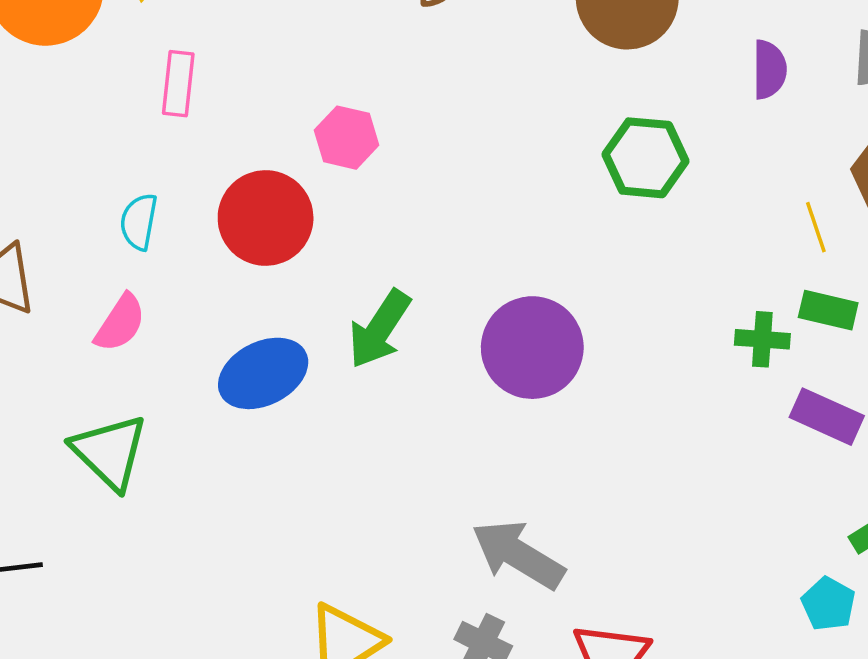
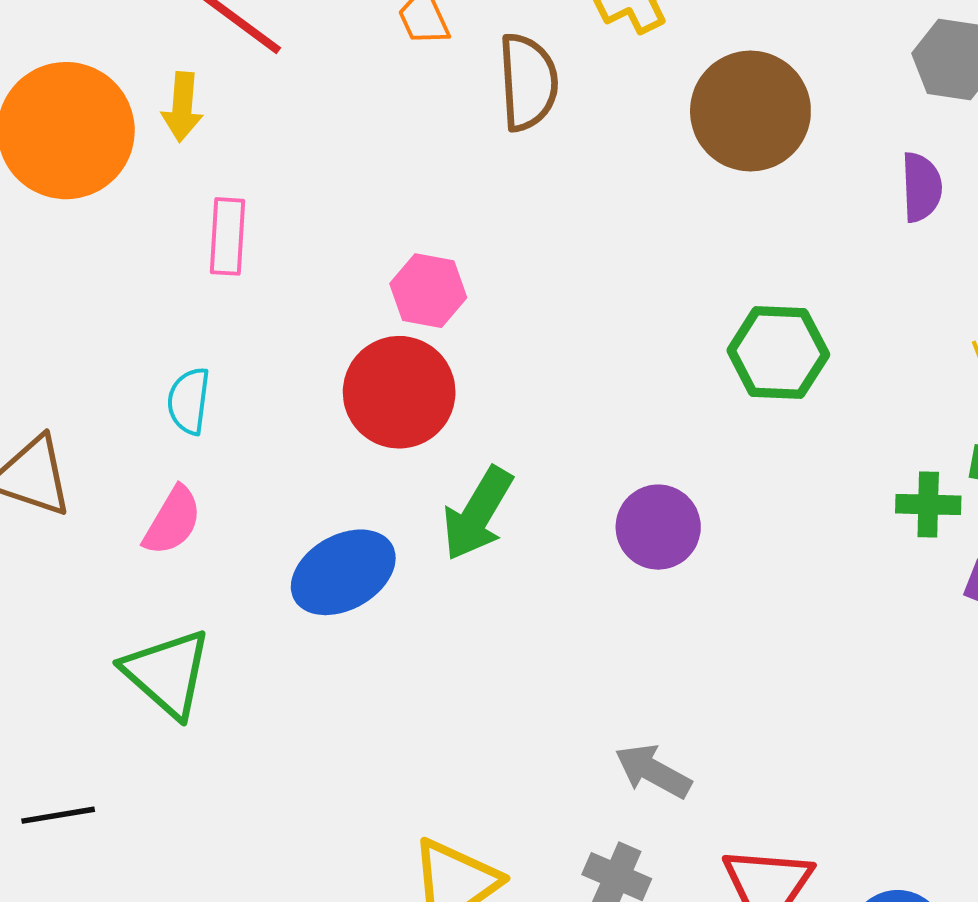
green hexagon: (645, 158) -> (778, 352), moved
red circle: (266, 218) -> (399, 392), moved
purple circle: (532, 348) -> (658, 527), size x0.7
gray arrow: (518, 555) -> (653, 771), size x0.7

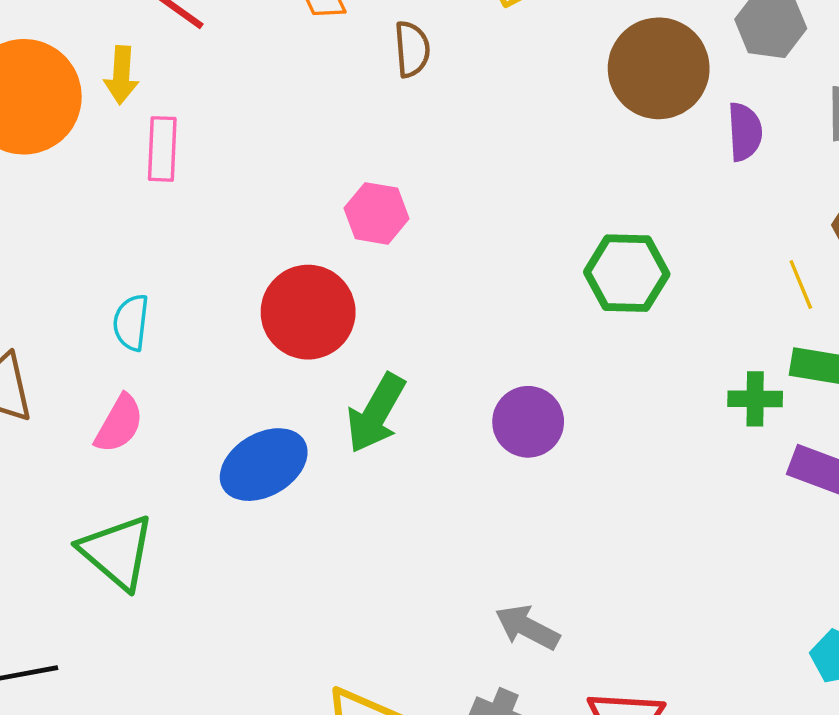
brown semicircle: (528, 82) -> (412, 49), size x0.7
brown circle: (750, 111) -> (659, 68), moved
pink rectangle: (227, 236) -> (162, 149), moved
pink hexagon: (428, 291) -> (377, 213), moved

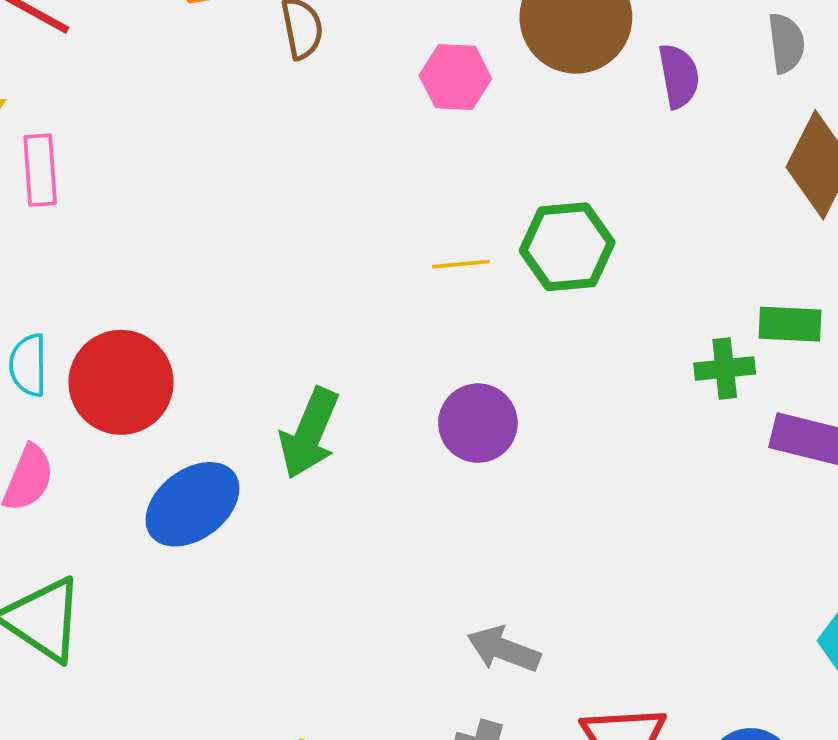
pink hexagon: (377, 213) -> (455, 77), moved
yellow line: (801, 285) -> (461, 264), moved, turned -66
red circle: (308, 312) -> (121, 382), moved

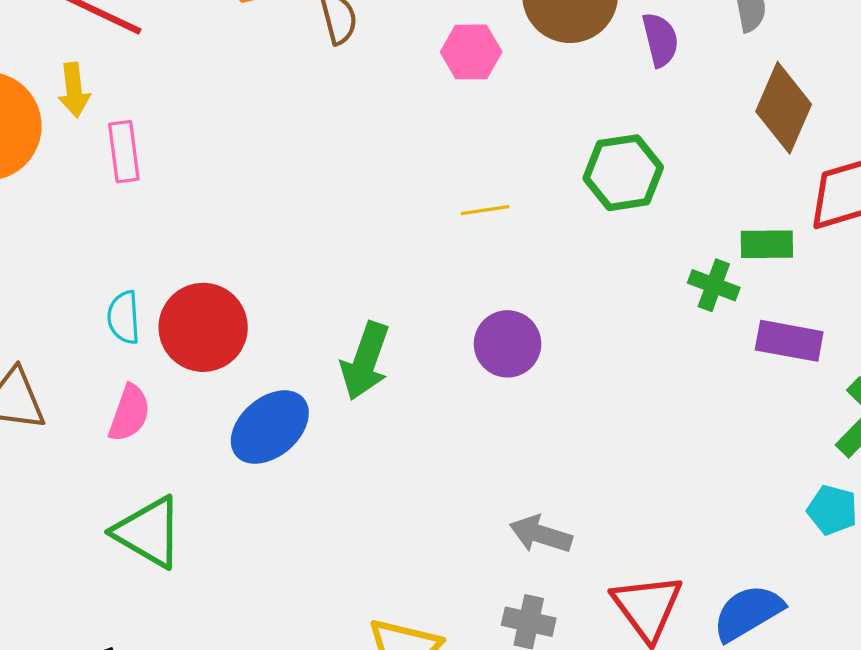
green hexagon: (567, 247) -> (623, 173), moved
green cross: (725, 368) -> (714, 285), turned 30

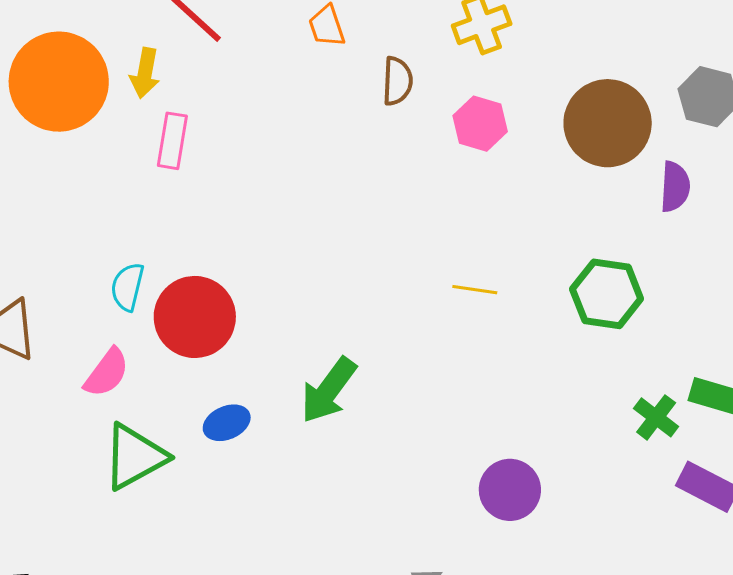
pink hexagon: (471, 52) -> (480, 124), moved
purple circle: (508, 344) -> (510, 490), moved
blue ellipse: (270, 427) -> (227, 423), size x0.6
green triangle: (148, 532) -> (135, 457), moved, turned 44

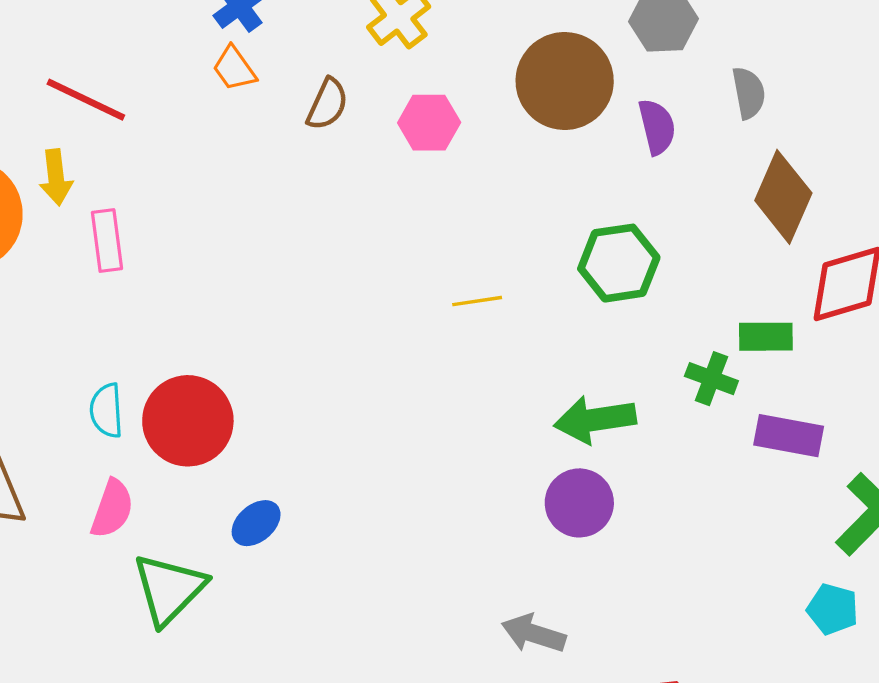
brown semicircle: (397, 81) -> (327, 104), turned 39
green arrow: (329, 390) -> (595, 420), moved, turned 62

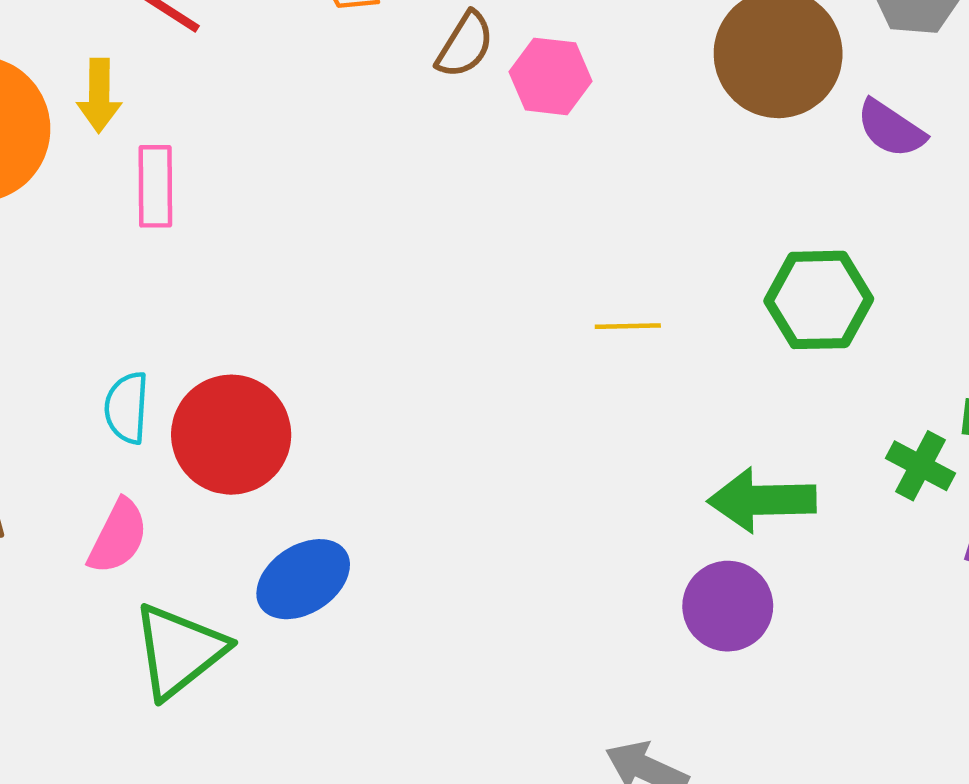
pink hexagon: (429, 123) -> (551, 76), moved
purple semicircle: (657, 127) -> (891, 129), turned 130
blue ellipse: (256, 523) -> (303, 579), size x1.4

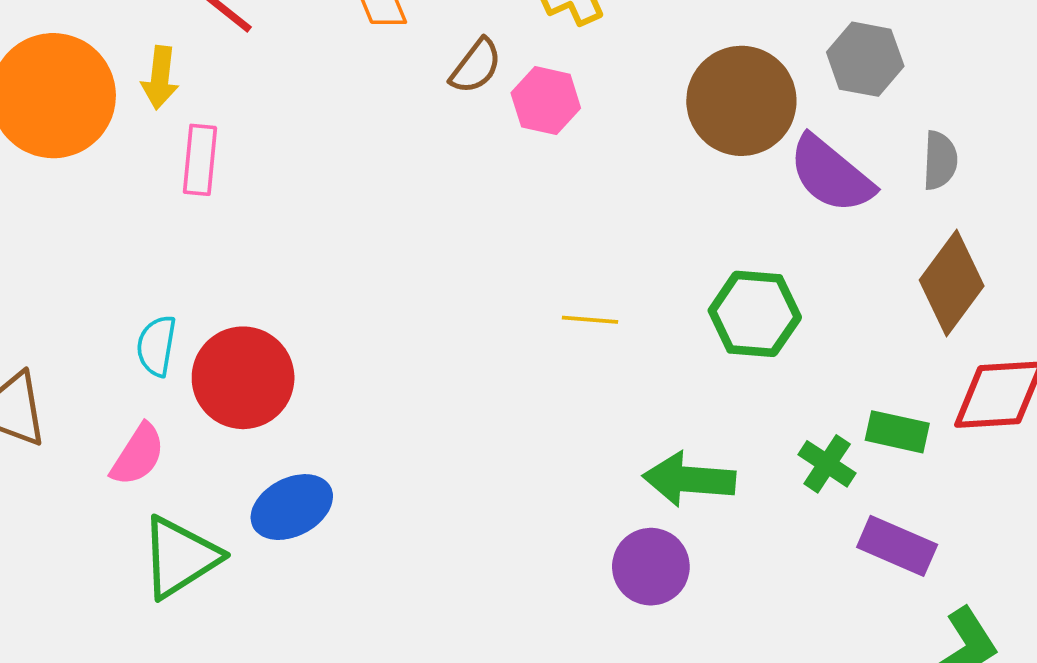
purple semicircle: (891, 129) -> (831, 174), size x1.5

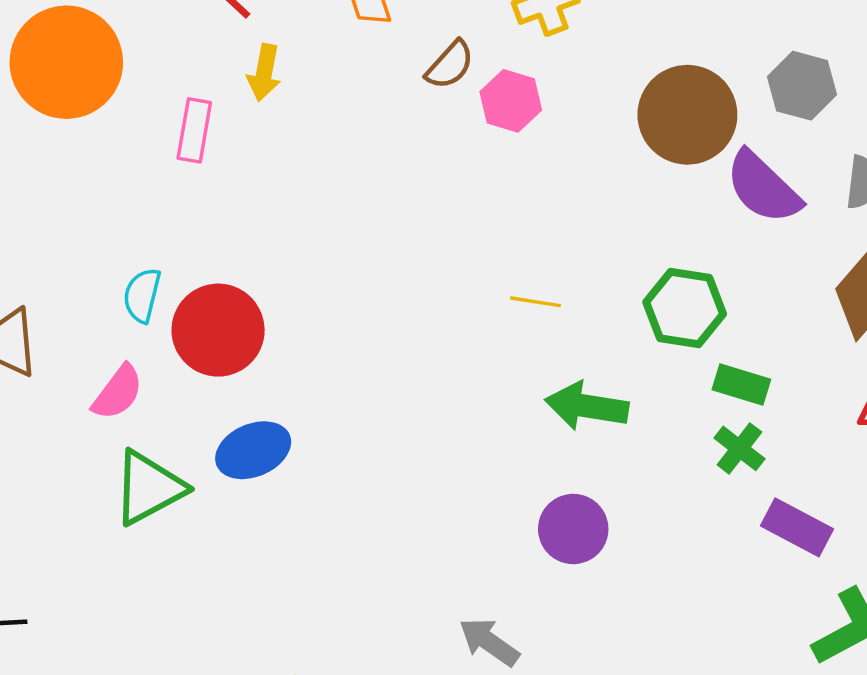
yellow arrow: (160, 78) -> (264, 73), moved
green rectangle: (897, 432) -> (741, 385), moved
green arrow: (689, 479) -> (587, 406), moved

